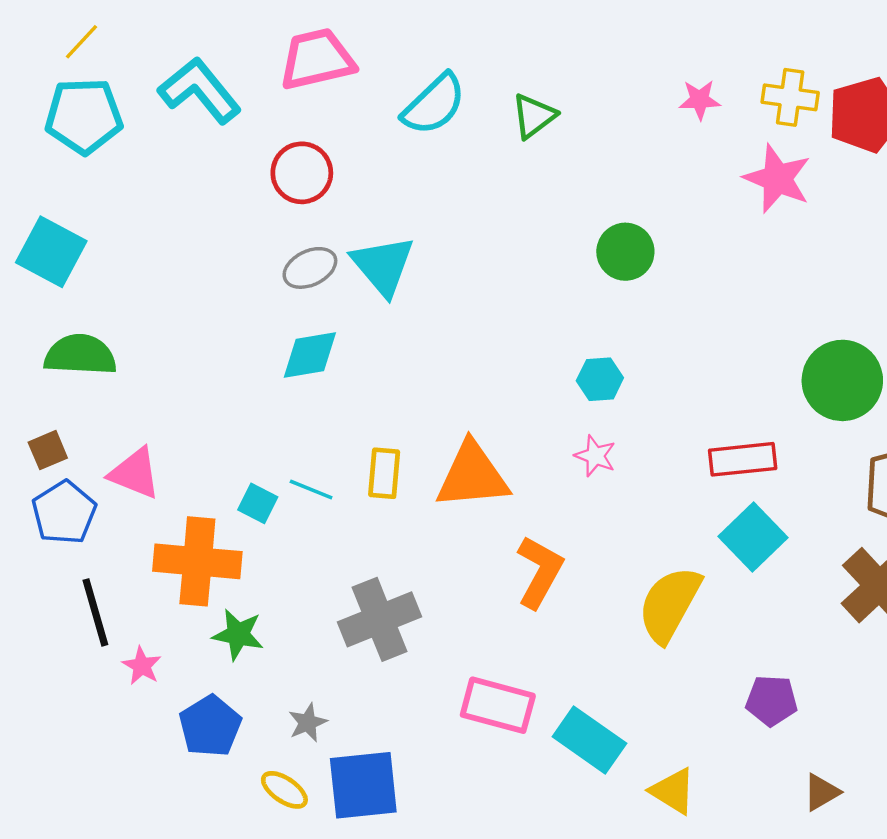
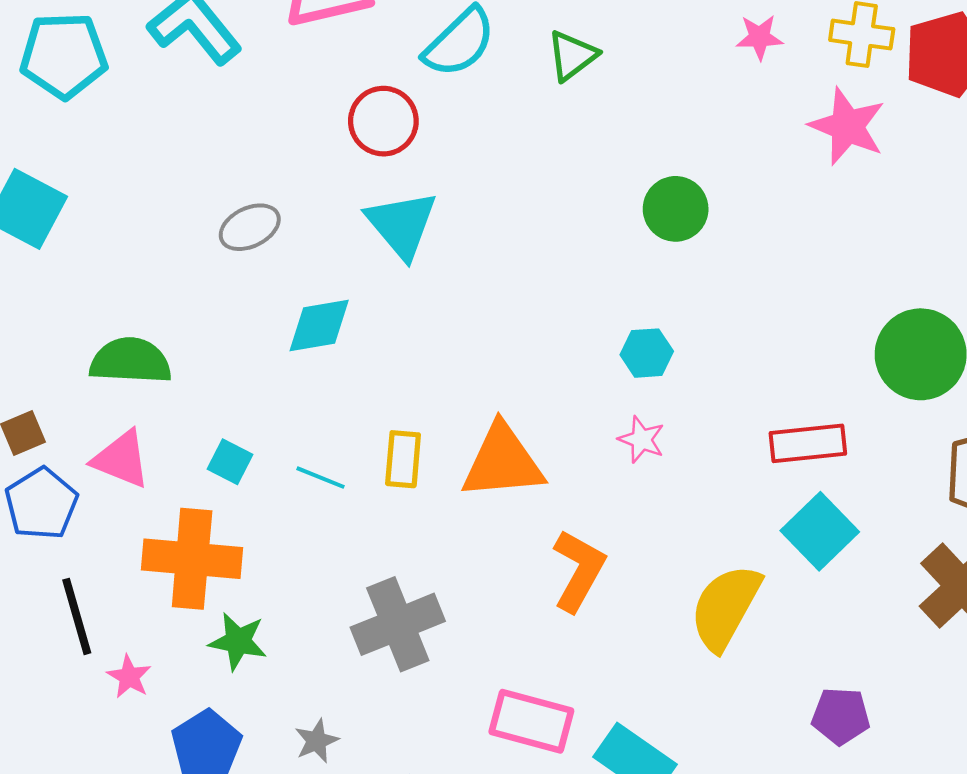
red circle: (302, 173) -> (383, 121), moved
gray ellipse: (310, 268) -> (250, 227), moved
green semicircle: (80, 355) -> (130, 361), moved
cyan square: (258, 503) -> (230, 462), moved

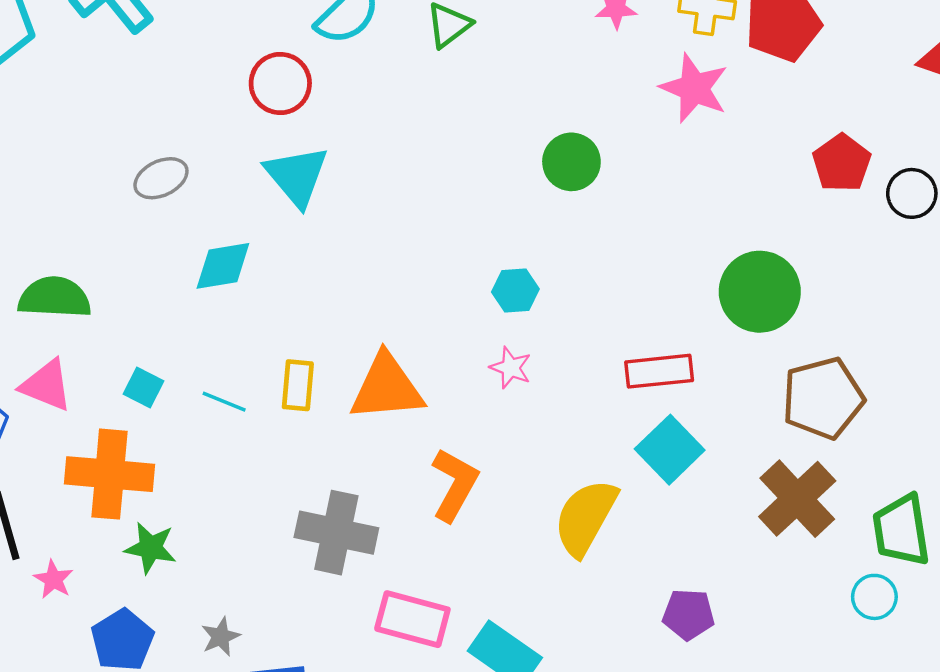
green circle: (676, 209) -> (571, 162), moved
gray cross: (398, 624) -> (336, 533), moved, turned 34

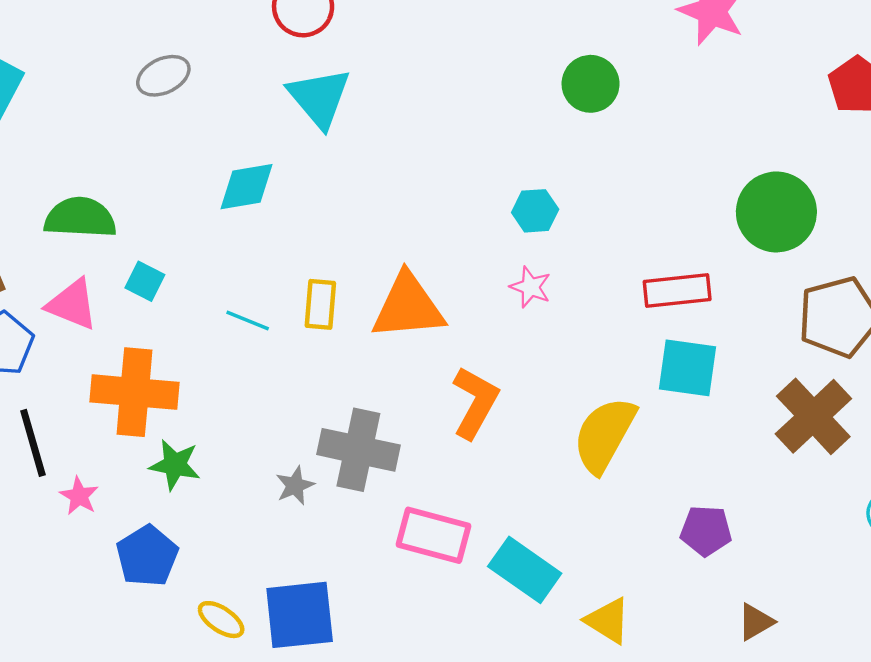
gray ellipse: (161, 178) -> (163, 76), moved
cyan square: (143, 388) -> (145, 281), moved
cyan square: (670, 450) -> (687, 368), turned -38
gray star: (221, 637) -> (295, 486), moved

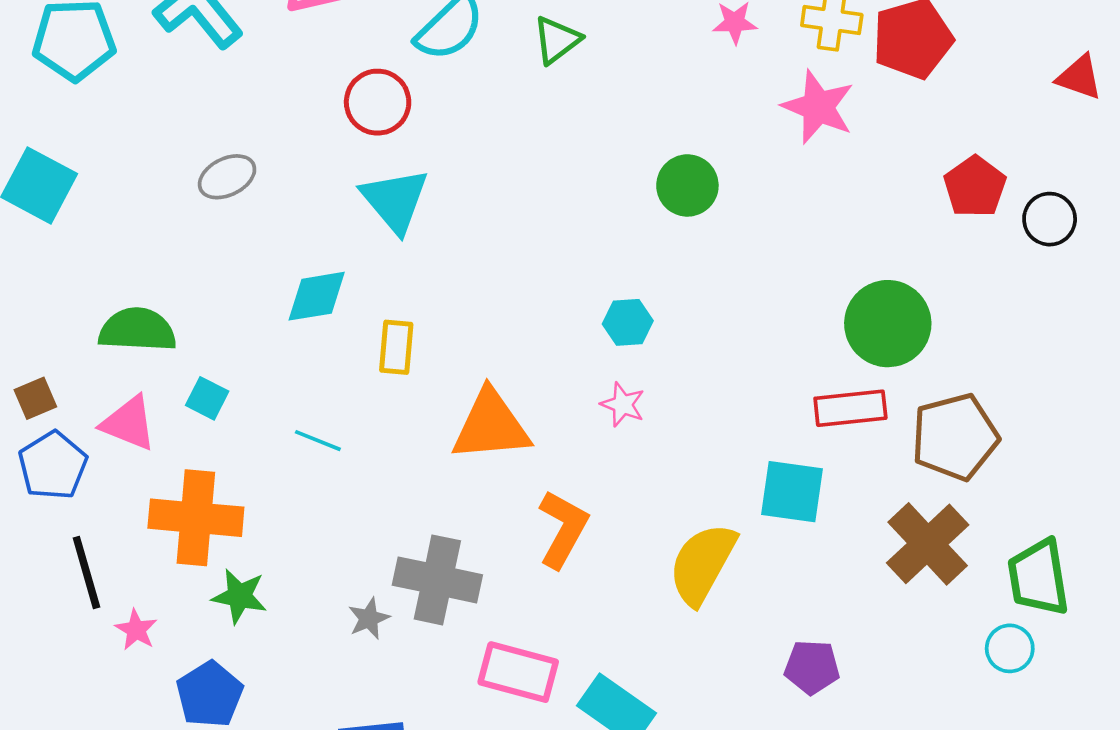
red rectangle: (677, 290) -> (850, 408), moved
yellow rectangle: (320, 304) -> (396, 347), moved

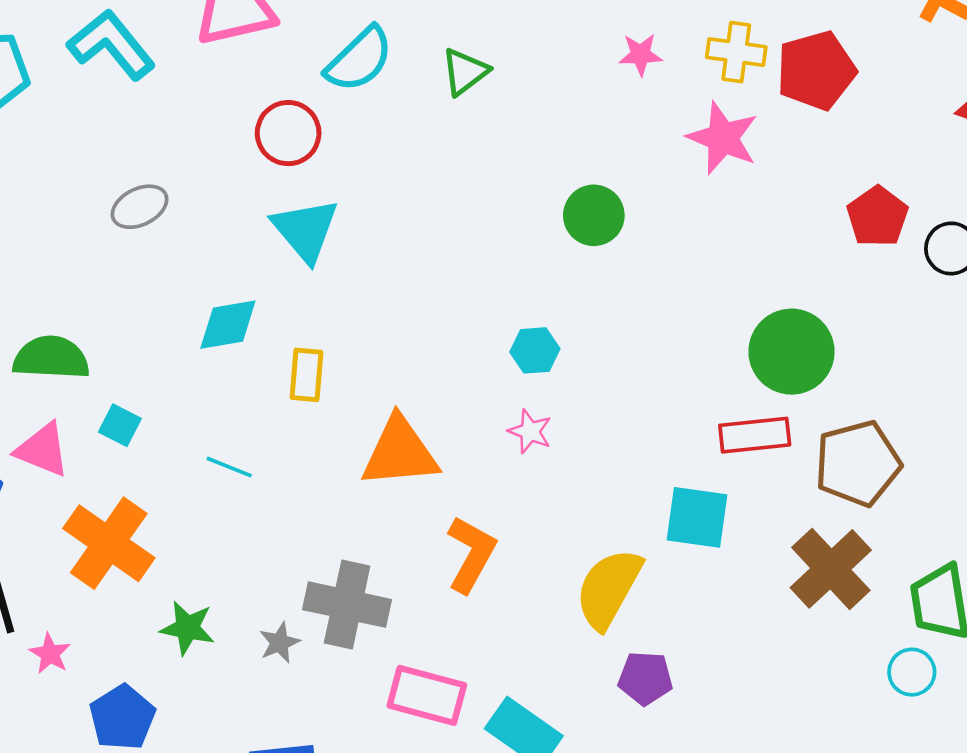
orange cross: (196, 518) -> (109, 543), turned 30
green star: (239, 596) -> (187, 628), moved
purple pentagon: (812, 667) -> (645, 678), moved

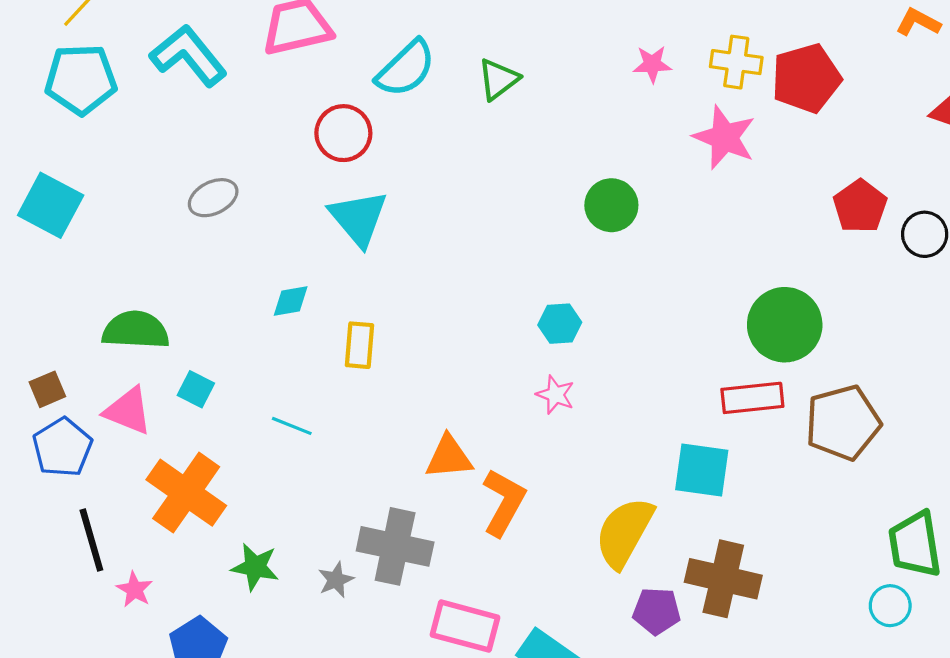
cyan diamond: (228, 325) -> (291, 301), size x0.7
orange triangle: (400, 452) -> (449, 457), moved, size x0.7
brown cross: (831, 569) -> (723, 579), moved, turned -34

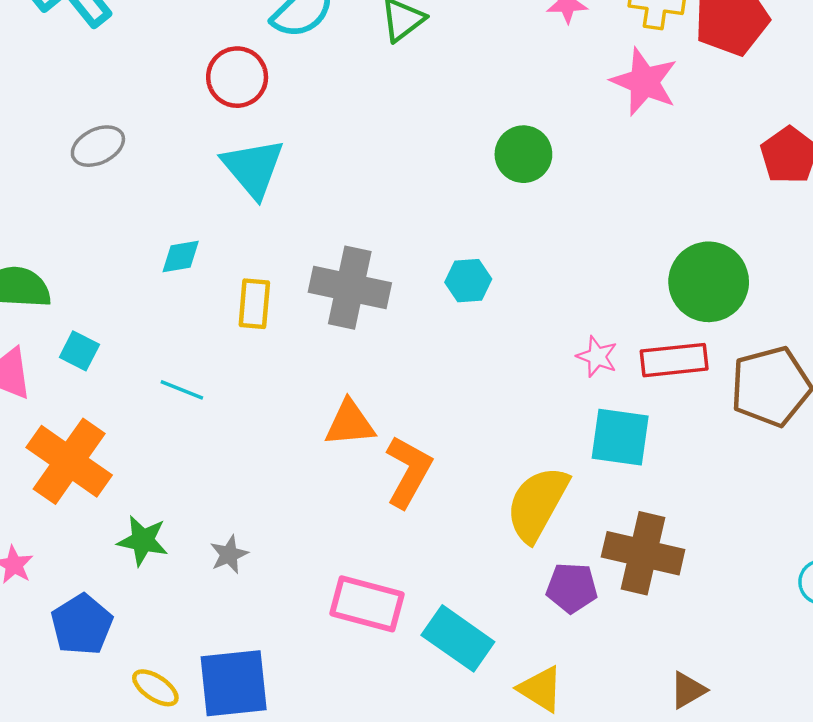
pink star: (555, 395) -> (597, 357), moved
gray cross: (395, 546) -> (350, 288), moved

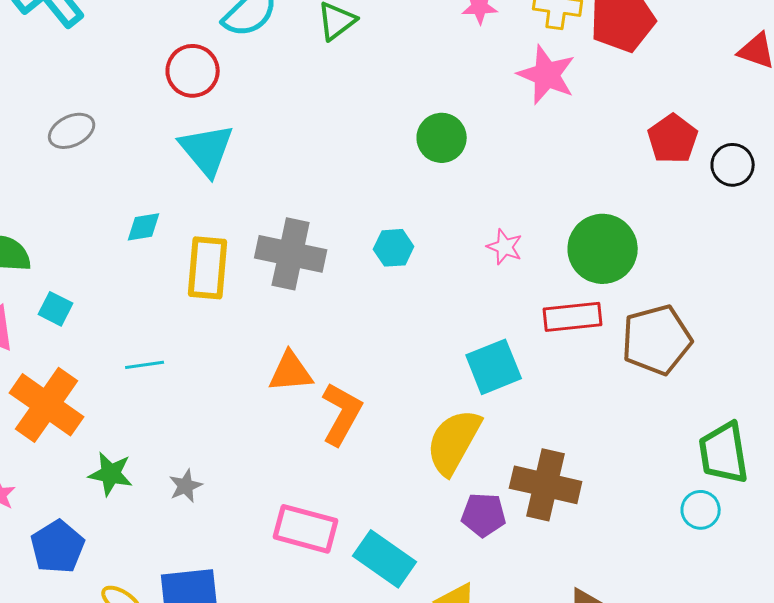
yellow rectangle: (254, 304) -> (208, 268), size x1.4
pink star: (597, 357) -> (505, 247), moved
cyan line: (182, 390) -> (145, 365), moved, turned -30
cyan square: (620, 437) -> (494, 367), moved, turned -30

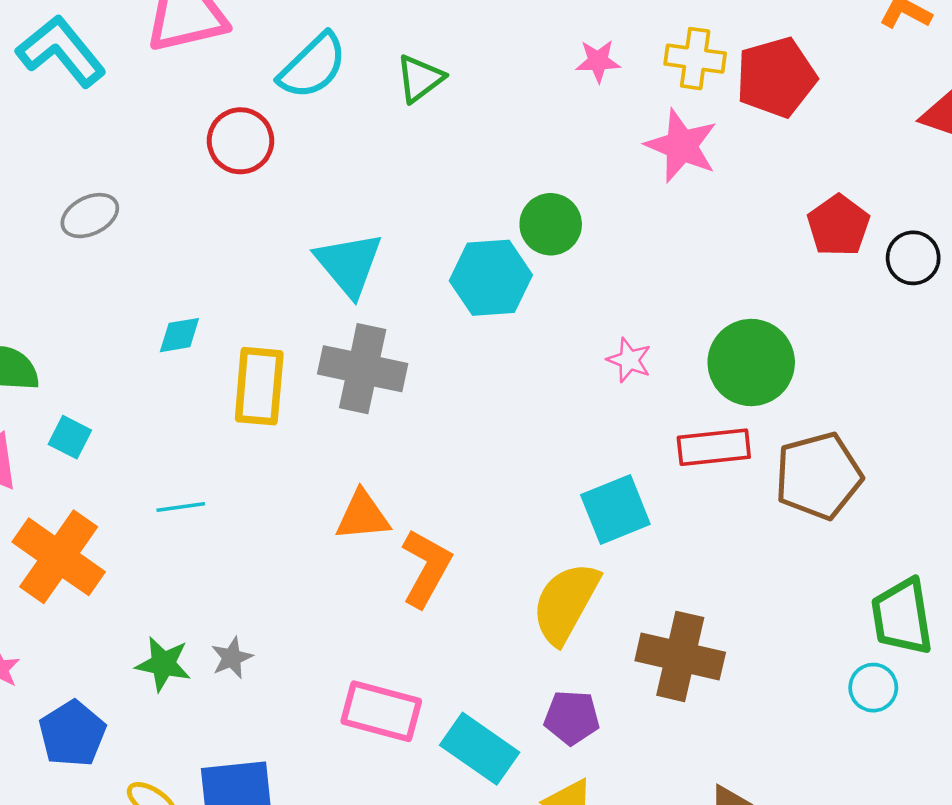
cyan triangle: (207, 150) -> (349, 264), moved
cyan hexagon: (394, 248) -> (491, 278), moved, size x1.6
green star: (111, 474) -> (163, 664), moved
purple pentagon: (484, 515) -> (572, 717), moved

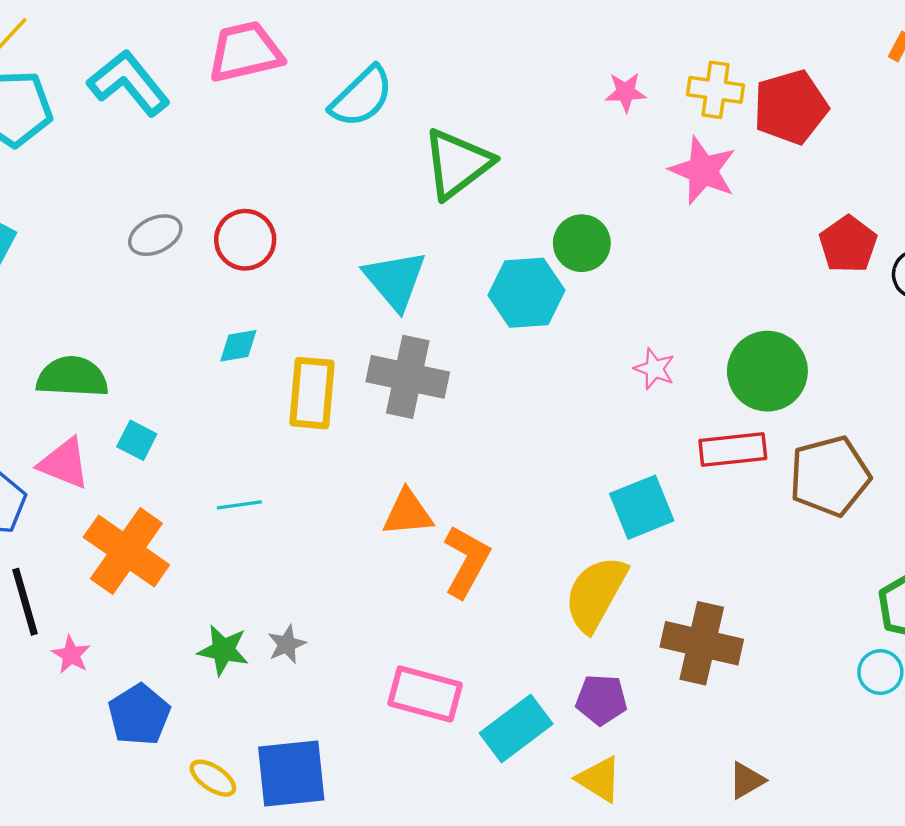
green triangle: (420, 79) -> (457, 164), moved, size x1.6
red circle: (241, 141) -> (245, 240), moved
cyan rectangle: (480, 749) -> (516, 729), turned -72

